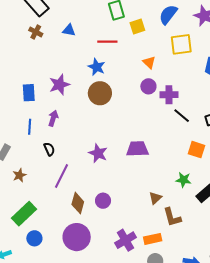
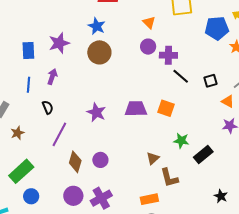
orange square: (196, 150) -> (166, 108), moved
purple circle: (77, 237) -> (73, 196), size x0.7
purple cross: (125, 240) -> (101, 198), moved

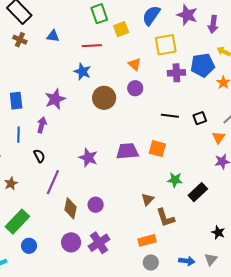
purple star: (59, 43) -> (55, 99), moved
brown circle: (99, 52) -> (104, 98), moved
purple cross: (168, 55) -> (176, 73), moved
black line: (181, 76) -> (170, 116), turned -30
orange triangle: (228, 101) -> (219, 137), turned 40

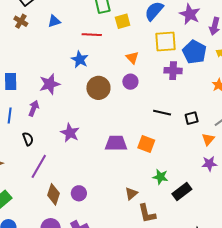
blue triangle: (53, 36) -> (54, 21), turned -32
blue pentagon: (203, 65) -> (194, 52), moved, turned 30
purple star: (88, 158) -> (70, 133), moved

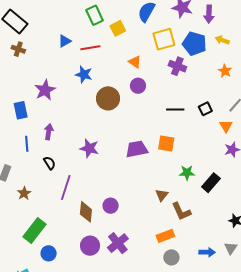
blue triangle: (54, 21) -> (65, 41), moved
purple cross: (173, 71) -> (177, 66), turned 30
purple star: (50, 84) -> (45, 90), moved

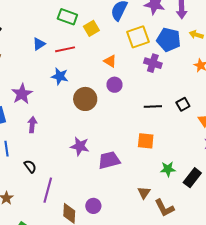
green rectangle: (95, 15) -> (67, 17), turned -42
purple arrow: (49, 132) -> (32, 125), moved
purple star: (89, 148) -> (80, 146), moved
purple trapezoid: (137, 149) -> (109, 160), moved

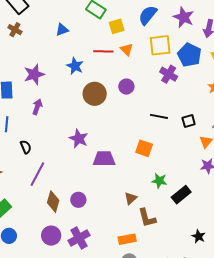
red line: (65, 49) -> (103, 51), moved
orange triangle: (110, 61) -> (127, 49), moved

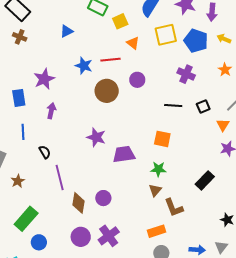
red line: (103, 51) -> (111, 60), moved
purple cross: (169, 74) -> (186, 74), moved
purple line: (37, 174) -> (60, 178), turned -35
green star: (159, 181) -> (158, 169), moved

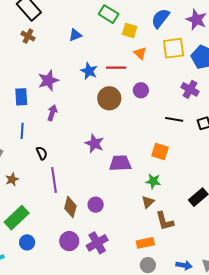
yellow square: (120, 21) -> (130, 30), turned 35

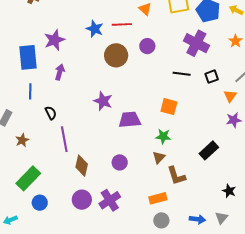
purple cross: (190, 89) -> (196, 43), size x1.4
blue rectangle: (21, 97) -> (28, 57), size x1.4
purple circle: (96, 205) -> (120, 162), moved

